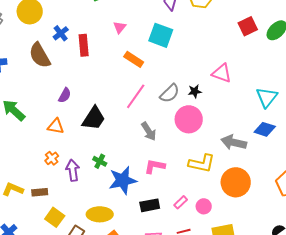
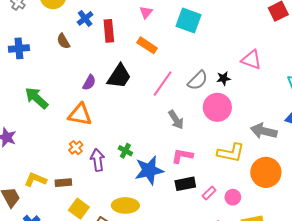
brown semicircle: (40, 55) -> (63, 41), size x0.6
orange rectangle: (134, 59) -> (147, 45), moved
black trapezoid: (94, 118) -> (119, 76), moved
orange triangle: (56, 126) -> (80, 115), size x1.4
black rectangle: (150, 205) -> (185, 184), moved

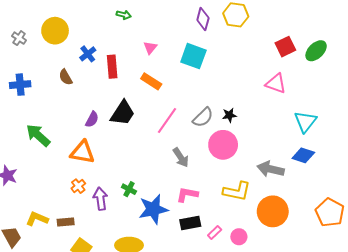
pink triangle: (251, 60) -> (276, 84), moved

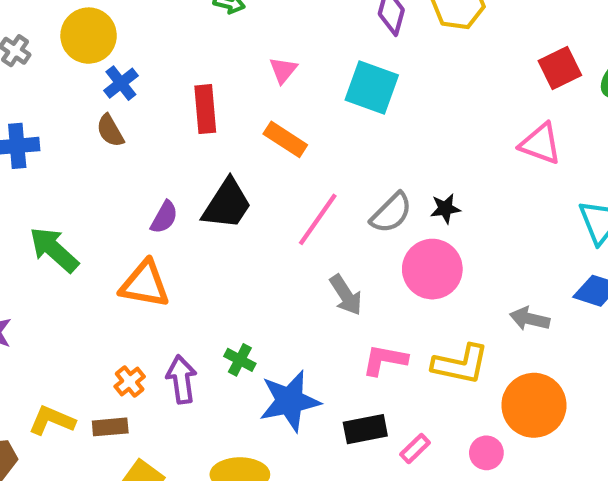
blue cross: (88, 54) -> (121, 83), moved
gray arrow: (271, 169) -> (530, 319), size x0.7
orange cross: (78, 186) -> (130, 382), moved
pink L-shape: (187, 194) -> (385, 360), moved
pink circle: (239, 237) -> (486, 453), moved

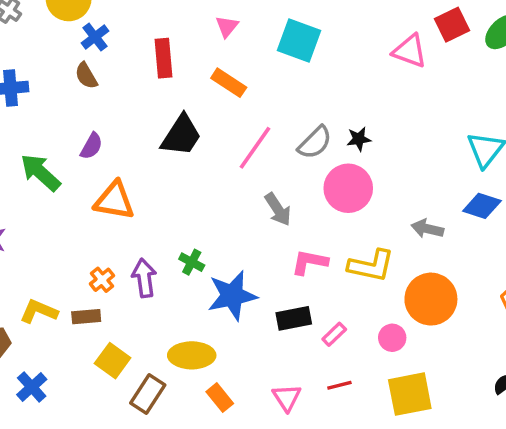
pink triangle: (540, 144) -> (410, 51), moved
purple semicircle: (164, 217) -> (91, 146), moved

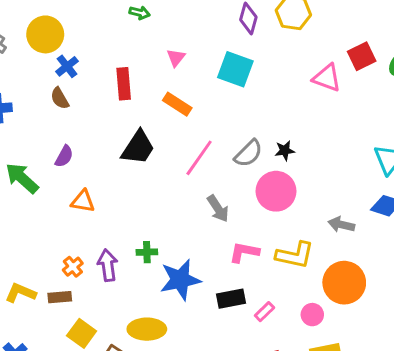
orange triangle: (114, 201) -> (83, 201), size x0.7
green cross: (192, 262) -> (147, 252), turned -30

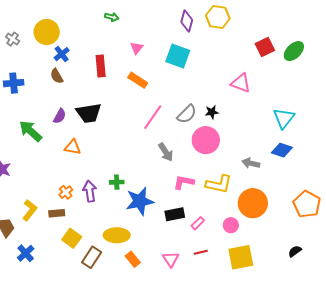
pink triangle: (327, 78) -> (241, 83), moved
black trapezoid: (138, 148) -> (89, 113), moved, turned 48
yellow L-shape: (21, 293) -> (30, 210), turned 105

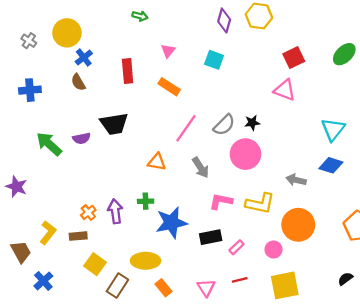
red square: (265, 47) -> (294, 58), moved
cyan square: (178, 56) -> (214, 60), size x0.7
purple semicircle: (60, 116) -> (82, 138), moved, turned 49
orange triangle: (73, 147) -> (157, 162), moved

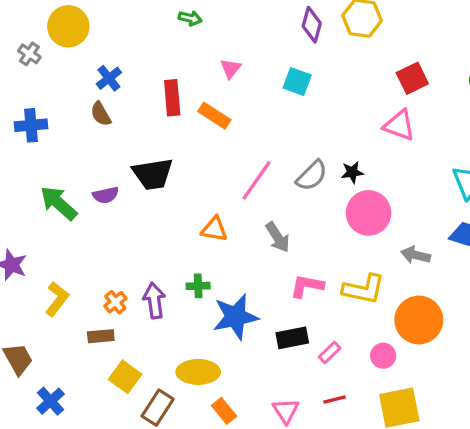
yellow circle: (67, 33) -> (68, 26), moved
orange rectangle: (169, 87) -> (214, 116), moved
pink circle: (245, 154) -> (369, 213), moved
yellow L-shape: (48, 233) -> (57, 299), moved

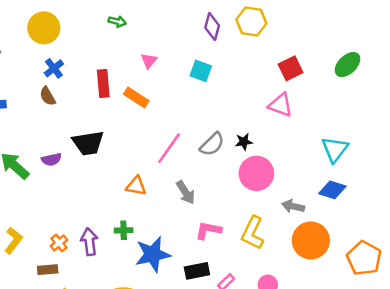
yellow circle: (68, 26) -> (44, 28), moved
yellow L-shape: (364, 289) -> (253, 233), turned 104
orange circle: (419, 320) -> (311, 240), moved

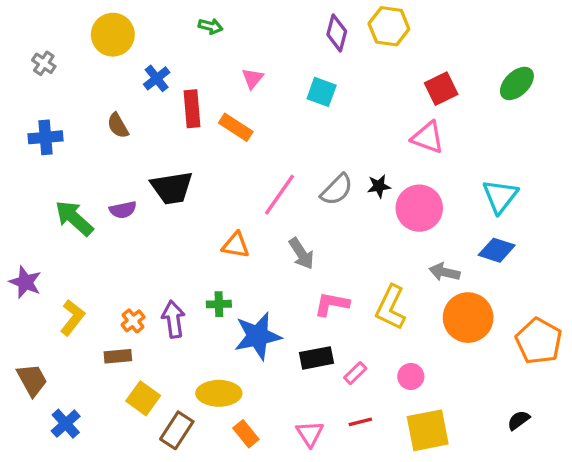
blue cross: (54, 68) -> (157, 78), moved
pink circle: (256, 173) -> (419, 208), moved

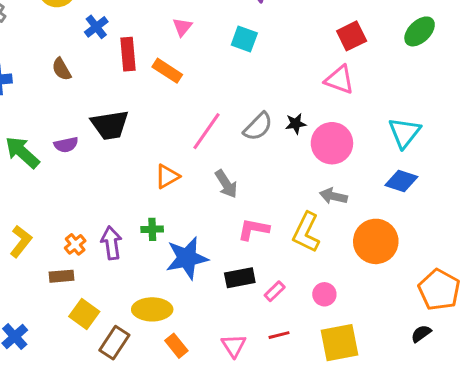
orange triangle: (236, 245) -> (167, 176), turned -40
gray arrow: (445, 272) -> (333, 196), moved
orange pentagon: (539, 341) -> (439, 290), moved

